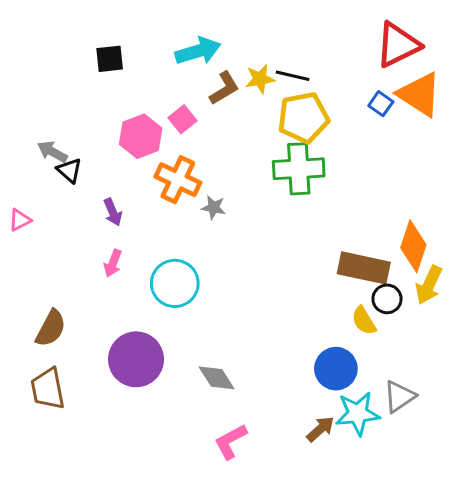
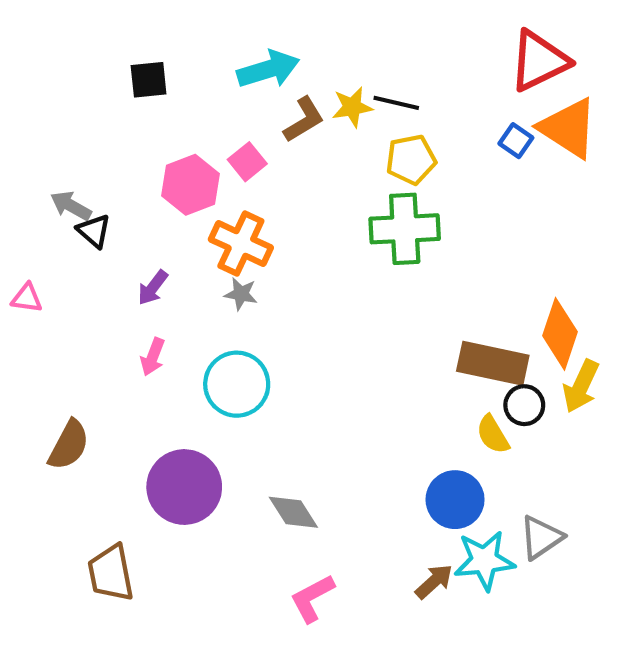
yellow pentagon: (303, 118) -> (411, 160), size x0.7
gray star: (214, 207) -> (241, 294), moved
purple arrow: (113, 212) -> (153, 288), turned 60
pink triangle: (20, 220) -> (27, 298), turned 35
brown trapezoid: (48, 389) -> (111, 573), moved

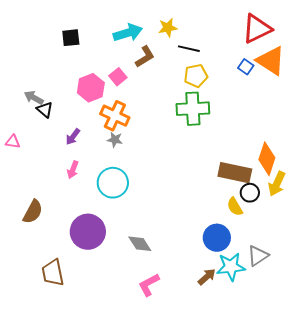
yellow star: (352, 107) -> (168, 28), moved

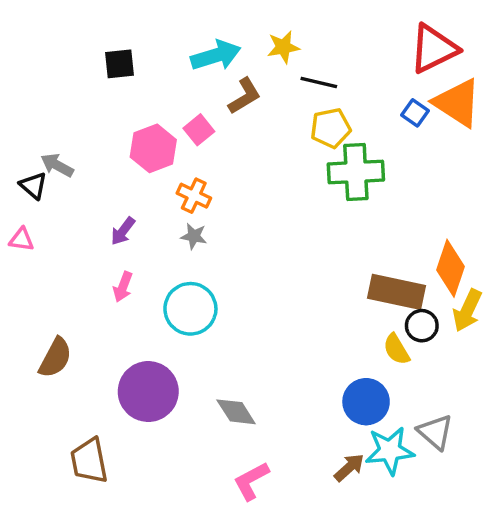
green cross: (193, 109) -> (356, 172), moved
black triangle: (45, 110) -> (33, 186), moved
orange cross: (115, 116) -> (194, 196), size x0.7
gray triangle: (258, 256) -> (435, 432), turned -45

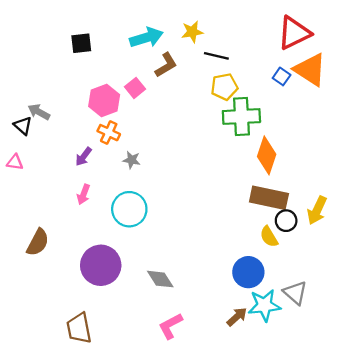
orange cross: (194, 196) -> (109, 133), moved
orange diamond: (450, 268) -> (267, 155), moved
brown trapezoid: (89, 461) -> (79, 328), moved

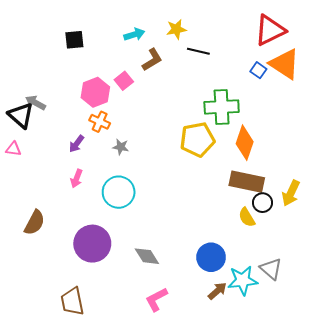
cyan arrow: (146, 38) -> (134, 34), size x0.7
yellow pentagon: (224, 87) -> (197, 140), moved, size x1.4
black triangle: (23, 126) -> (21, 115), size x1.5
blue circle: (248, 272) -> (211, 257), moved

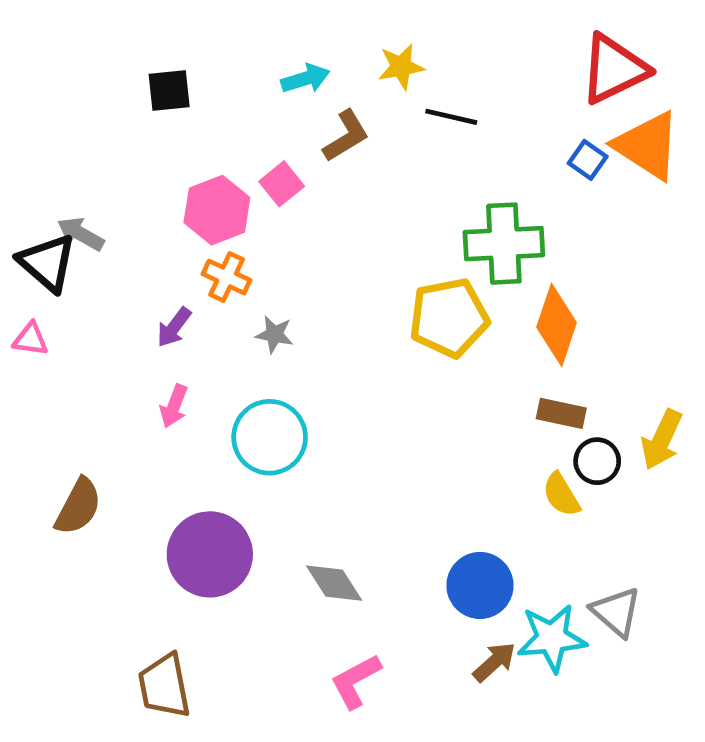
brown rectangle: (247, 182) -> (561, 413), size x0.6

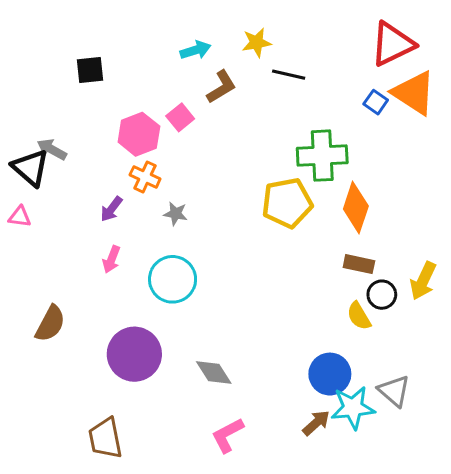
black square: (169, 91) -> (90, 70), moved
blue circle: (480, 585) -> (330, 374), moved

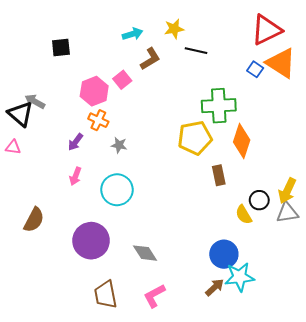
brown rectangle: (359, 264) -> (219, 175), moved, turned 66
gray triangle: (394, 391) -> (287, 213), moved, turned -50
brown trapezoid: (105, 438) -> (106, 295), moved

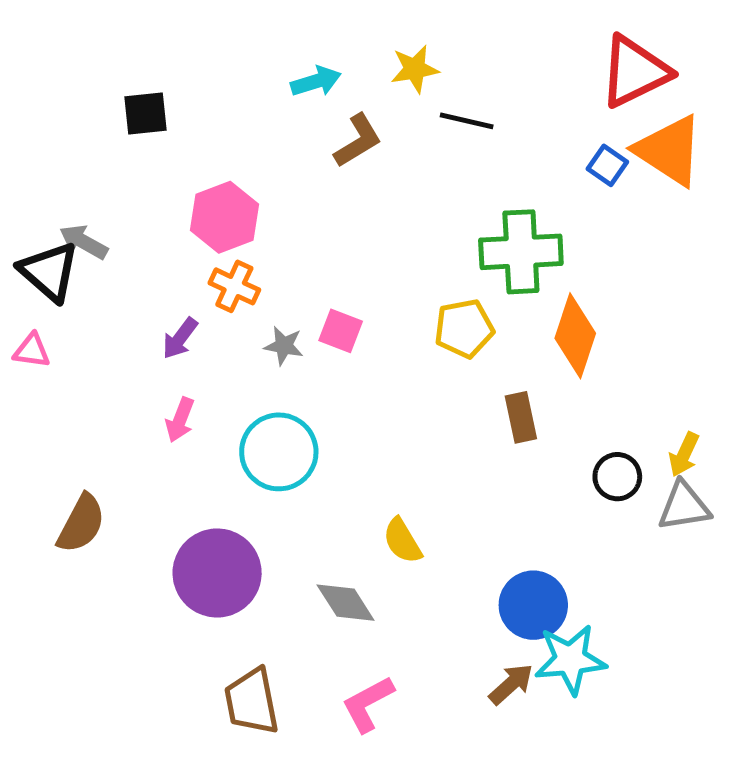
pink square: (122, 80) -> (341, 331), moved, turned -30
yellow pentagon: (195, 138) -> (464, 328), size x0.7
yellow arrow: (287, 191) -> (684, 454), size x0.7
yellow semicircle: (244, 215) -> (402, 541), moved

